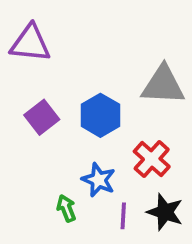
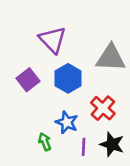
purple triangle: (30, 43) -> (53, 40), moved, turned 40

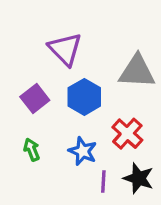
green arrow: (45, 142) -> (32, 150), moved

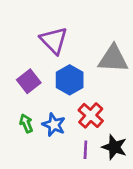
red cross: (127, 134) -> (91, 115), moved
blue star: (83, 151) -> (54, 125), moved

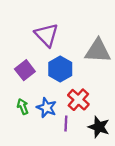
purple line: (85, 150) -> (66, 124), moved

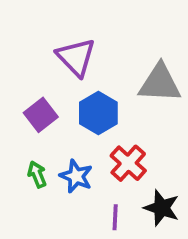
purple line: (66, 124) -> (115, 217), moved

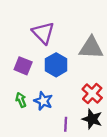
purple square: (41, 115) -> (23, 66), turned -30
red cross: (128, 163) -> (92, 93), moved

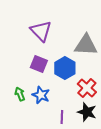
blue hexagon: (56, 65) -> (65, 68), moved
purple square: (23, 66) -> (39, 64), moved

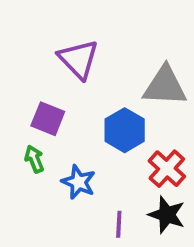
purple square: (39, 64) -> (48, 119), moved
green arrow: (20, 94) -> (34, 159), moved

